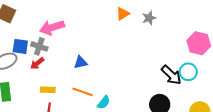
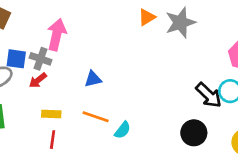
gray star: (149, 18) -> (180, 23), size x1.6
pink arrow: (52, 27) -> (57, 35), turned 120

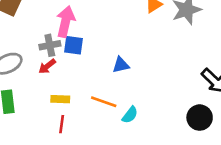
blue square: (16, 59) -> (73, 45), moved
gray cross: (40, 59) -> (50, 45), turned -30
blue triangle: (93, 79) -> (121, 65), moved

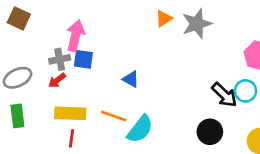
blue triangle: (121, 65) -> (131, 79), turned 42
yellow rectangle: (60, 99) -> (70, 113), size x1.6
cyan semicircle: (130, 115) -> (140, 129), size x1.6

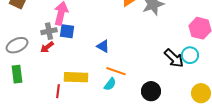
yellow rectangle: (70, 113) -> (76, 77), moved
orange line: (114, 116) -> (116, 71), moved
cyan semicircle: (140, 129) -> (110, 84), size x0.6
black circle: (210, 132) -> (151, 91), moved

